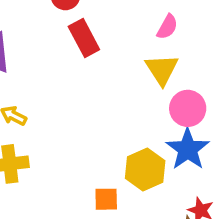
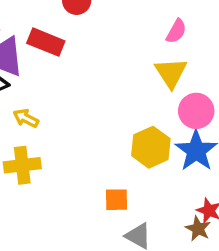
red rectangle: (84, 38) -> (46, 42), moved, turned -40
yellow hexagon: (145, 170) -> (151, 147), moved

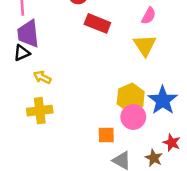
red rectangle: (46, 42) -> (97, 23), moved
pink circle: (196, 111) -> (133, 117), moved
brown star: (198, 229) -> (154, 158), moved

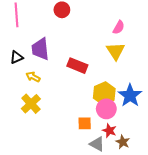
red rectangle: (97, 23) -> (77, 66), moved
purple trapezoid: (28, 34) -> (40, 49), moved
yellow cross: (40, 111) -> (31, 104), turned -36
red star: (172, 143) -> (109, 131), moved

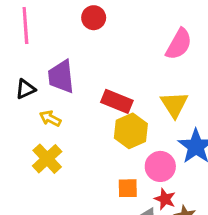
pink semicircle: (119, 27) -> (179, 44), size x1.5
yellow triangle: (116, 51) -> (174, 104), moved
yellow hexagon: (104, 93) -> (131, 131), moved

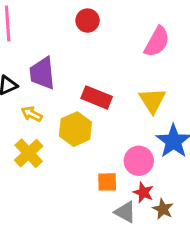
red circle: (94, 18) -> (88, 21), moved
yellow hexagon: (131, 131) -> (75, 129), moved

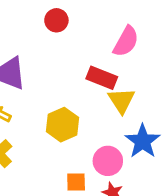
red rectangle: (97, 97) -> (102, 78), moved
yellow hexagon: (75, 129) -> (62, 125), moved

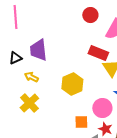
red circle: (56, 20) -> (90, 15), moved

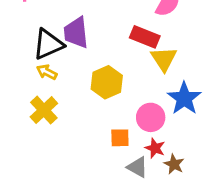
purple trapezoid: (38, 50) -> (76, 33), moved
black triangle: (15, 58) -> (48, 44), moved, size x1.6

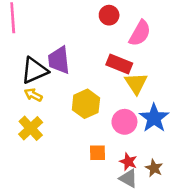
pink circle: (151, 117) -> (124, 122), moved
brown star: (174, 164) -> (154, 168), moved
gray triangle: (137, 167) -> (128, 178), moved

